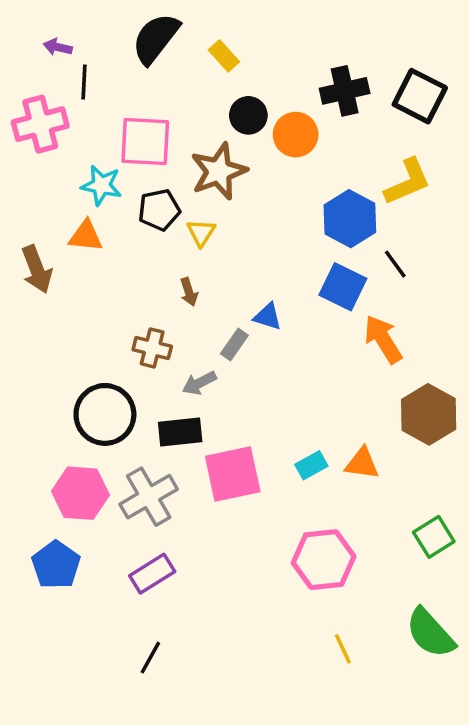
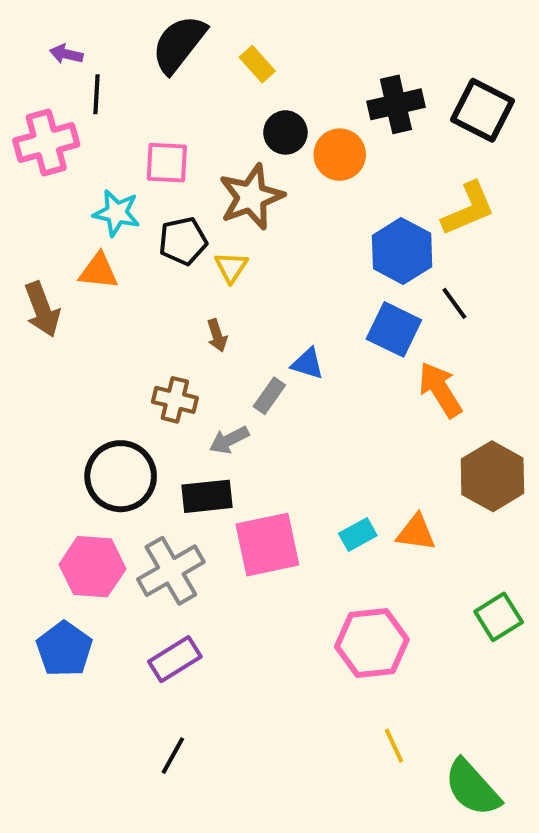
pink square: (145, 142) -> (167, 163), size x0.7
green semicircle: (430, 633) -> (472, 788), moved

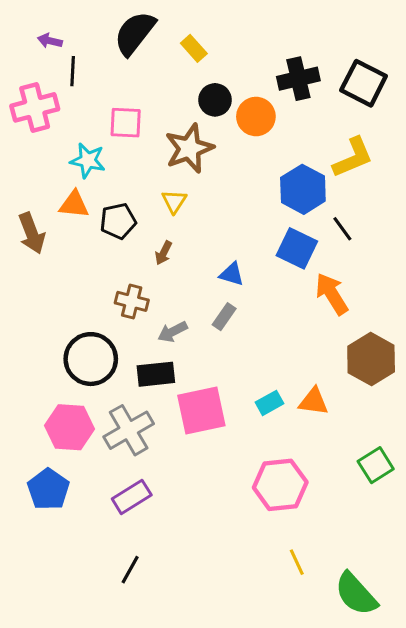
black pentagon: (183, 241) -> (118, 221), moved
brown arrow: (217, 335) -> (163, 253), turned 45
gray rectangle: (269, 396) -> (224, 317), moved

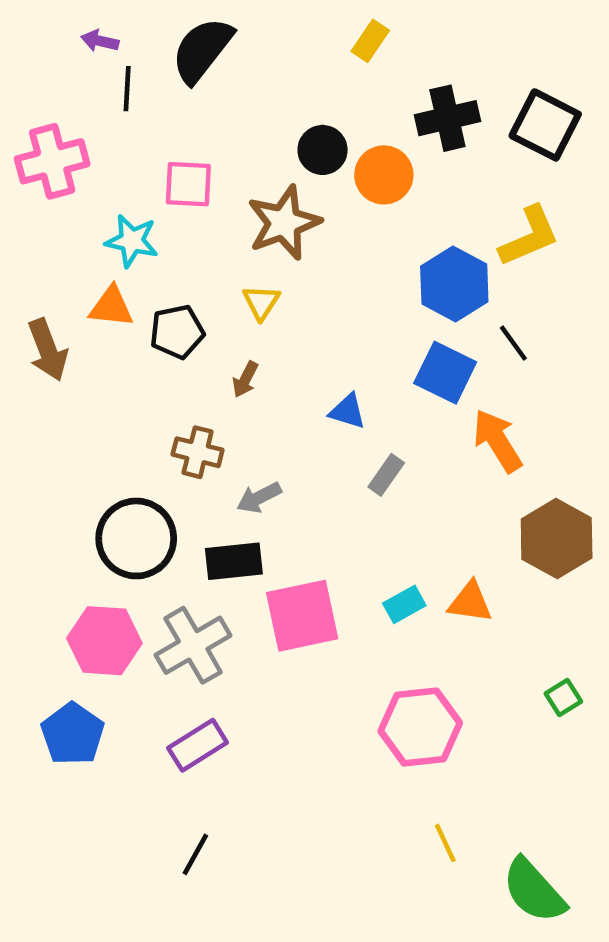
purple arrow: (50, 41) -> (100, 41), moved
yellow rectangle: (194, 48) -> (370, 41), moved, turned 76
black line: (73, 71) -> (127, 89), moved
gray rectangle: (224, 317) -> (386, 475), moved
green square: (376, 465) -> (563, 698), size x0.7

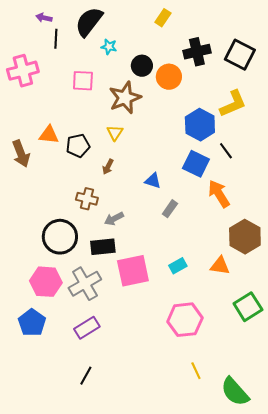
cyan star: (132, 241) -> (109, 47), moved, size x0.7
orange triangle: (470, 602) -> (220, 266), moved
green square: (563, 698) -> (248, 307), size x1.8

